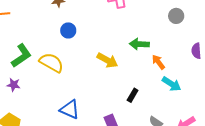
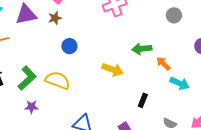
purple star: (14, 85) -> (31, 107), moved

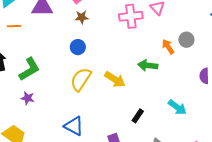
brown star: (55, 18) -> (82, 17), moved
orange arrow: (163, 64) -> (168, 47), moved
yellow semicircle: (58, 80) -> (81, 79), moved, turned -90

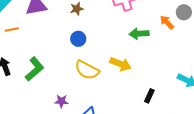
green arrow: (148, 65) -> (139, 34), moved
yellow semicircle: (81, 79) -> (87, 70), turned -85
purple star: (28, 98) -> (61, 101), moved

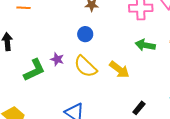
green L-shape: (34, 69) -> (34, 70), moved
purple star: (61, 101) -> (57, 59), moved

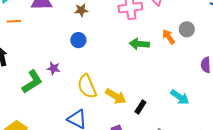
yellow semicircle: (85, 67) -> (87, 86), moved, turned 30
yellow arrow: (119, 70) -> (116, 96), moved

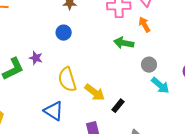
gray circle: (187, 29) -> (149, 65), moved
orange arrow: (169, 37) -> (144, 25), moved
cyan arrow: (180, 97) -> (160, 85), moved

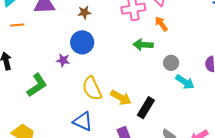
blue circle: (64, 33) -> (82, 42), size x1.5
purple star: (36, 58) -> (63, 60), moved
black rectangle: (118, 106) -> (146, 108), size x1.5

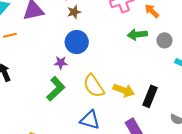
gray circle: (171, 63) -> (164, 40), moved
green L-shape: (37, 85) -> (56, 89), moved

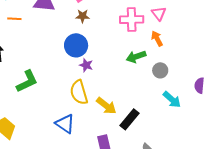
green arrow: (137, 35) -> (136, 57), turned -30
purple star: (61, 63) -> (86, 65), moved
green L-shape: (56, 89) -> (27, 81), moved

